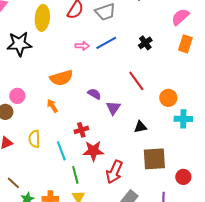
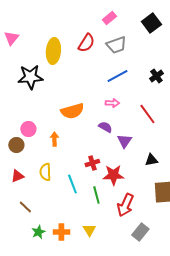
pink arrow: (82, 46) -> (112, 103), moved
orange arrow: (52, 106) -> (54, 139), moved, turned 32
red star: (93, 151) -> (113, 175), moved
green line: (75, 175) -> (96, 195), moved
brown line: (13, 183) -> (25, 207), moved

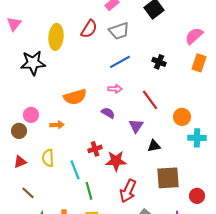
black cross: (156, 76) -> (159, 62), turned -32
orange arrow: (54, 139) -> (57, 125), turned 88
purple triangle: (124, 141) -> (136, 126), moved
green line: (96, 195) -> (89, 191), moved

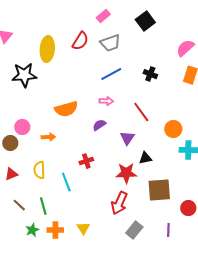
purple semicircle: (108, 113) -> (99, 125), turned -64
red star: (116, 161) -> (126, 173), moved
green line: (89, 191) -> (43, 206), moved

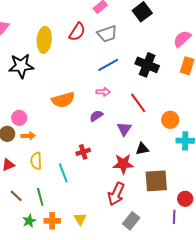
black cross: (150, 74) -> (147, 65), size x1.6
orange arrow: (48, 137) -> (28, 136), moved
purple line: (168, 230) -> (174, 217), moved

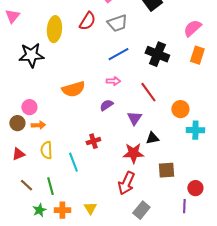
brown square: (156, 181) -> (166, 170), size x0.7

